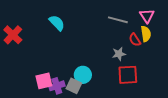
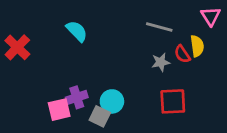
pink triangle: (147, 16) -> (211, 16), moved
gray star: (119, 54) -> (161, 62), moved
purple cross: (57, 86) -> (77, 97), moved

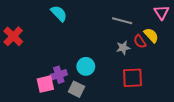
cyan semicircle: (77, 31) -> (59, 13), moved
yellow semicircle: (197, 46) -> (151, 35), turned -35
cyan circle: (112, 101) -> (86, 66), moved

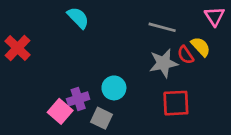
gray star: (123, 48) -> (163, 63), size x1.5
pink square: (45, 84) -> (60, 111), turned -36

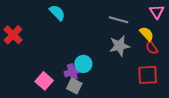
red semicircle: (186, 55) -> (152, 48), moved
purple cross: (78, 99) -> (72, 72), moved
red square: (176, 103) -> (148, 75), moved

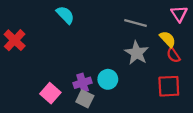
gray star: (120, 46) -> (137, 53), turned -30
cyan circle: (83, 64) -> (108, 79), moved

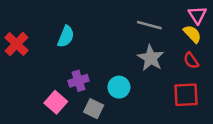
cyan semicircle: (65, 15) -> (66, 36), moved, turned 66
yellow semicircle: (168, 39) -> (192, 34), moved
purple cross: (83, 83) -> (78, 81), moved

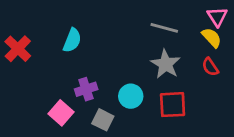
red square: (186, 95) -> (173, 105), moved

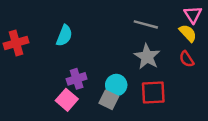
red cross: (18, 49) -> (16, 43), turned 30
pink square: (61, 113) -> (67, 100), moved
gray square: (103, 120) -> (109, 100), moved

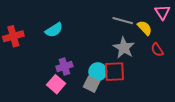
yellow semicircle: (188, 33) -> (145, 28), moved
cyan semicircle: (64, 36) -> (54, 30), turned 36
red square: (153, 92) -> (114, 72), moved

